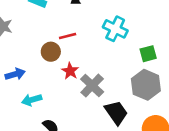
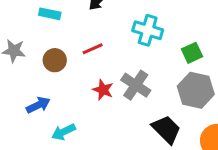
brown circle: (51, 52) -> (55, 60), moved
gray cross: (92, 86) -> (136, 85), moved

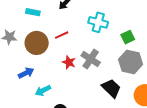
brown circle: (55, 60) -> (37, 43), size x1.5

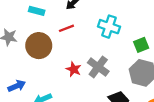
red line: (62, 35) -> (66, 28), moved
blue arrow: (26, 73) -> (17, 86), moved

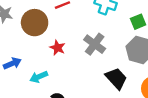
red star: (74, 69) -> (57, 48), moved

